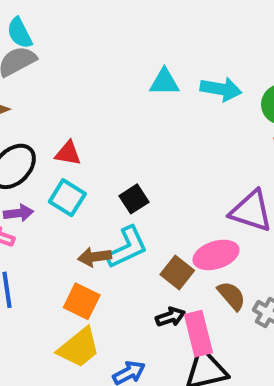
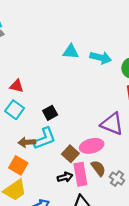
pink rectangle: (198, 334) -> (80, 174), moved

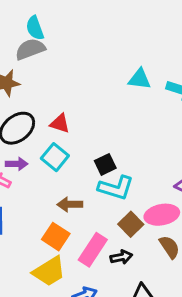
cyan L-shape: (45, 138) -> (116, 188), moved, turned 35
pink rectangle: (80, 174) -> (93, 250), moved, turned 40

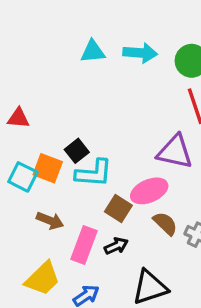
cyan square: (55, 157) -> (23, 177), moved
brown arrow: (70, 204) -> (50, 221), moved, turned -145
orange square: (56, 237) -> (48, 168), moved

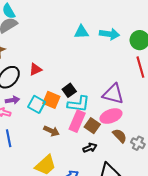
red triangle: (18, 118) -> (35, 69), turned -32
purple triangle: (175, 152) -> (113, 94), moved
pink rectangle: (84, 245) -> (77, 121), moved

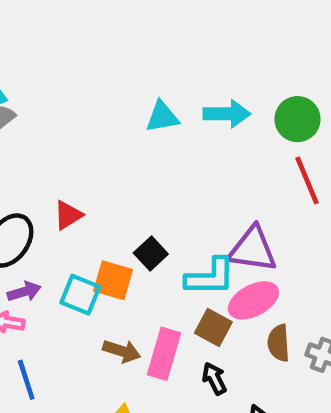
cyan L-shape: (79, 104) -> (210, 277), moved
pink rectangle: (77, 121) -> (164, 354), moved
brown semicircle: (120, 136) -> (279, 343), turned -133
black arrow: (90, 148) -> (214, 379), turned -88

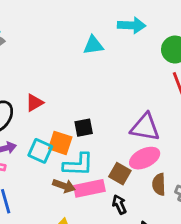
cyan arrow: (227, 114) -> (132, 25), moved
black square: (151, 253) -> (84, 128), turned 30
cyan L-shape: (210, 277) -> (78, 165), moved
pink rectangle: (164, 354) -> (89, 188), turned 60

